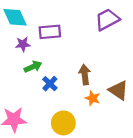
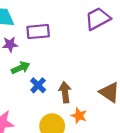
brown arrow: (85, 75) -> (65, 92), moved
orange star: (93, 98) -> (79, 116), moved

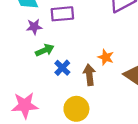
orange star: (79, 116) -> (106, 57), moved

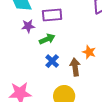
green arrow: (45, 50) -> (47, 39), moved

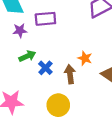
green arrow: (47, 39) -> (27, 56), moved

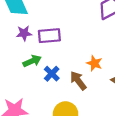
purple rectangle: (45, 19) -> (49, 36), moved
brown arrow: (70, 74) -> (78, 81), turned -30

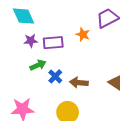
orange star: (94, 63) -> (83, 34), moved
brown arrow: (78, 81) -> (79, 83), turned -48

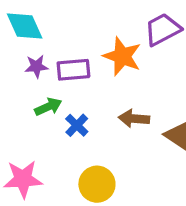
orange star: (83, 34) -> (122, 56), size x1.6
brown arrow: (79, 83) -> (134, 119), moved

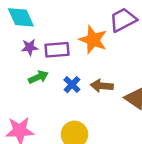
blue cross: (77, 125) -> (72, 85), moved

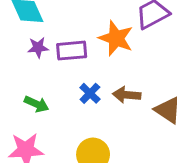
green arrow: (38, 77) -> (37, 104), moved, turned 48

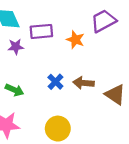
orange star: (116, 38) -> (75, 40), size x0.7
purple rectangle: (72, 51) -> (41, 31), moved

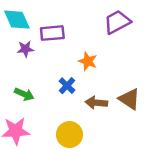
orange star: (75, 40) -> (88, 61), moved
brown arrow: (84, 83) -> (96, 103), moved

